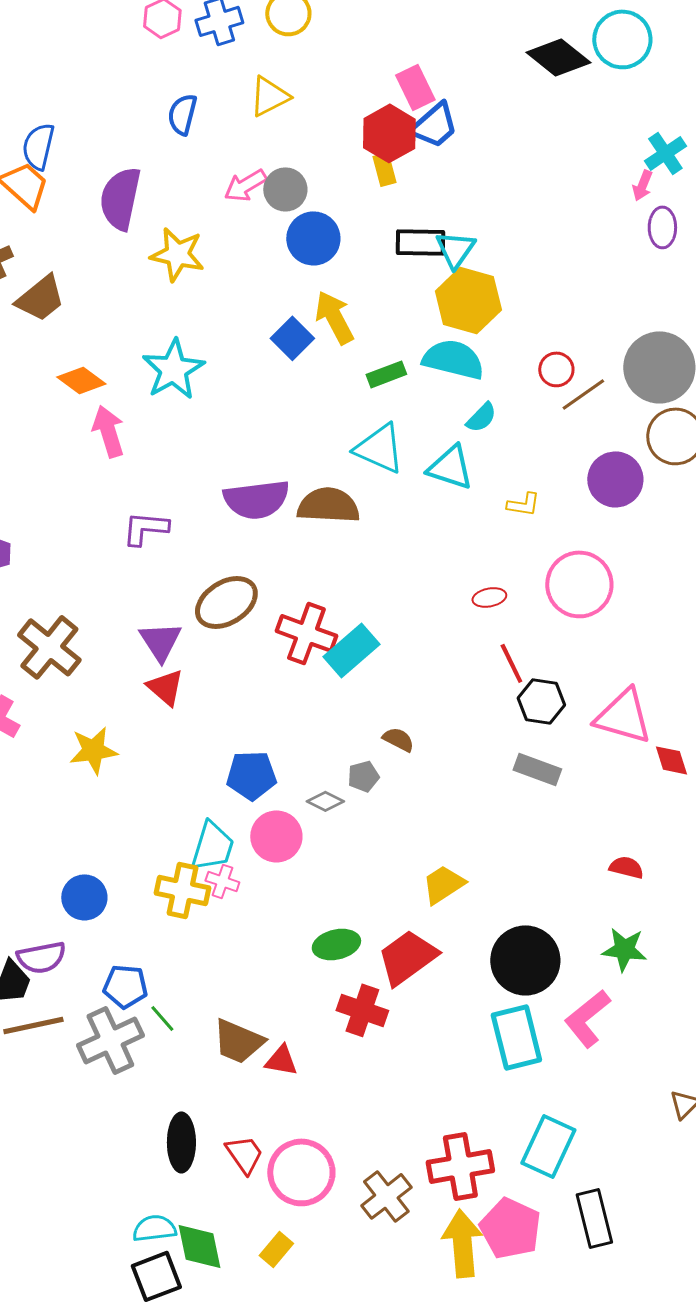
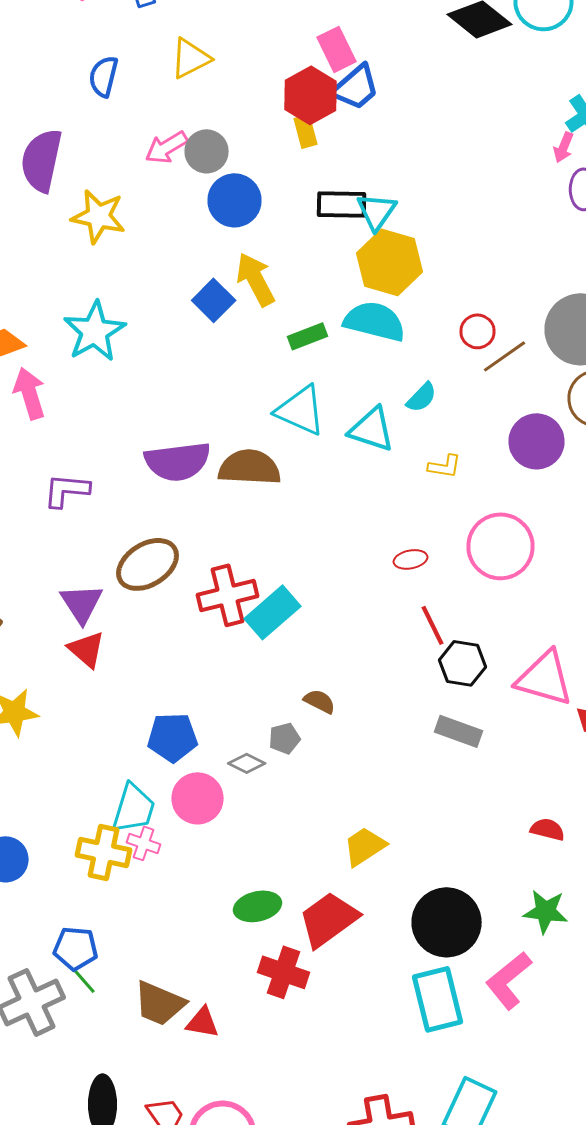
cyan semicircle: (481, 417) -> (422, 397), moved
red cross: (306, 633) -> (228, 595), turned -34
blue pentagon: (125, 986) -> (76, 948), moved

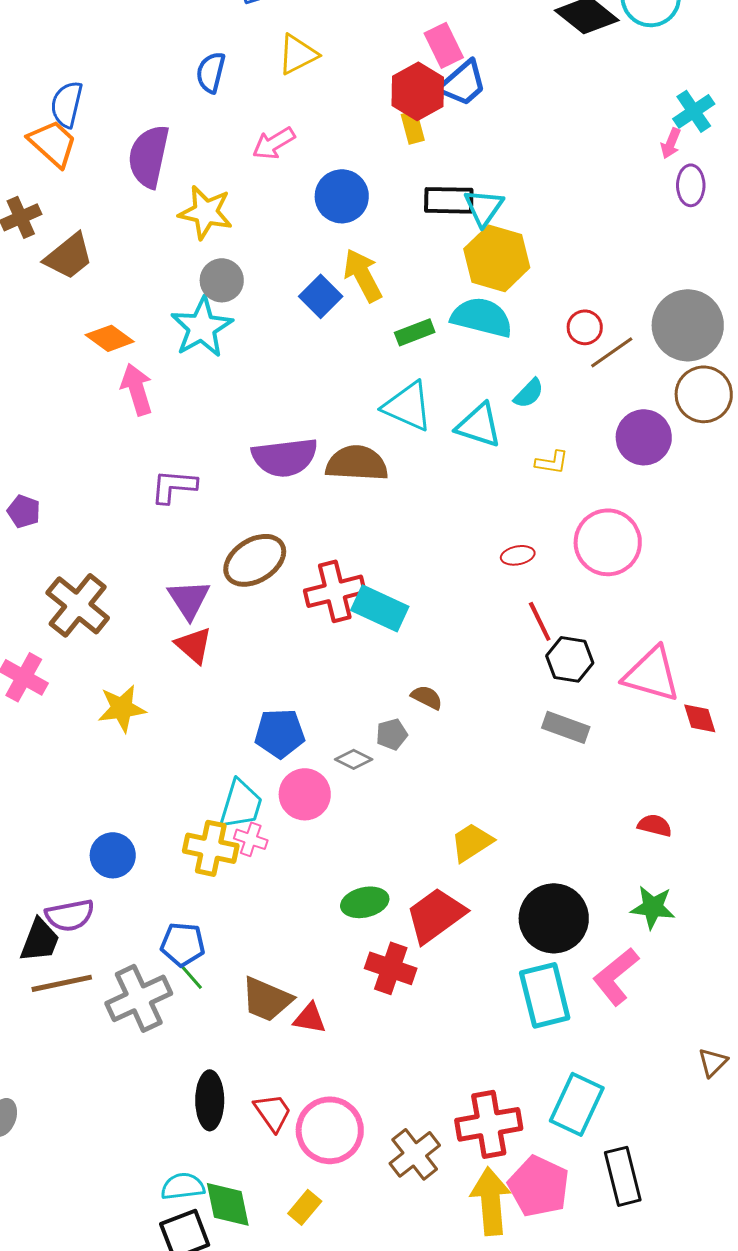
gray circle: (206, 151) -> (222, 280), moved
cyan rectangle: (272, 612) -> (380, 608), turned 66

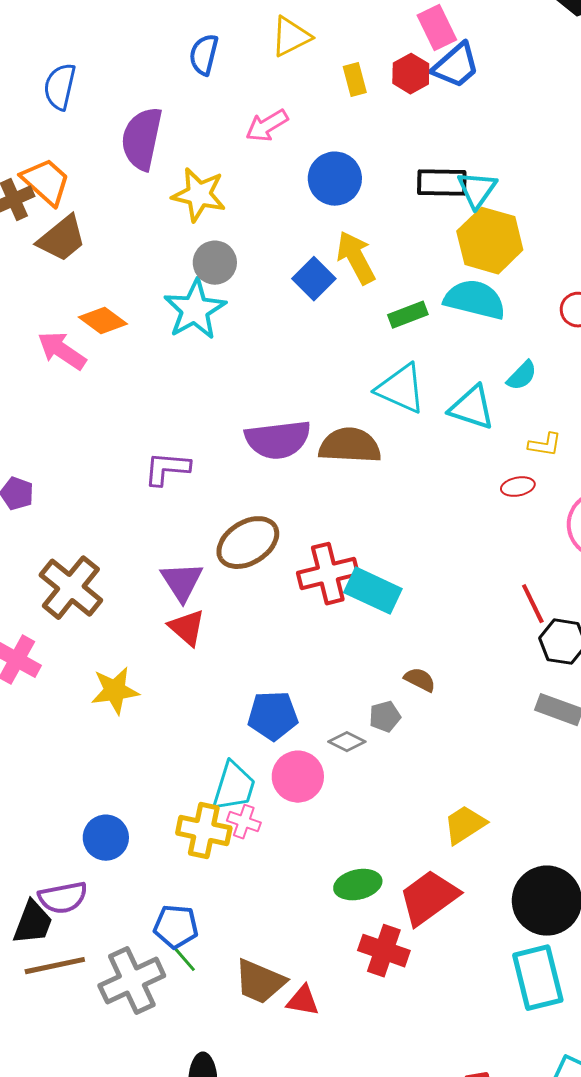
red hexagon: (418, 91) -> (411, 74), size x0.7
yellow rectangle: (413, 127) -> (355, 80), moved
orange trapezoid: (53, 143) -> (46, 182), moved
pink arrow: (137, 389) -> (62, 351), moved, turned -39
red ellipse: (518, 555) -> (518, 487), moved

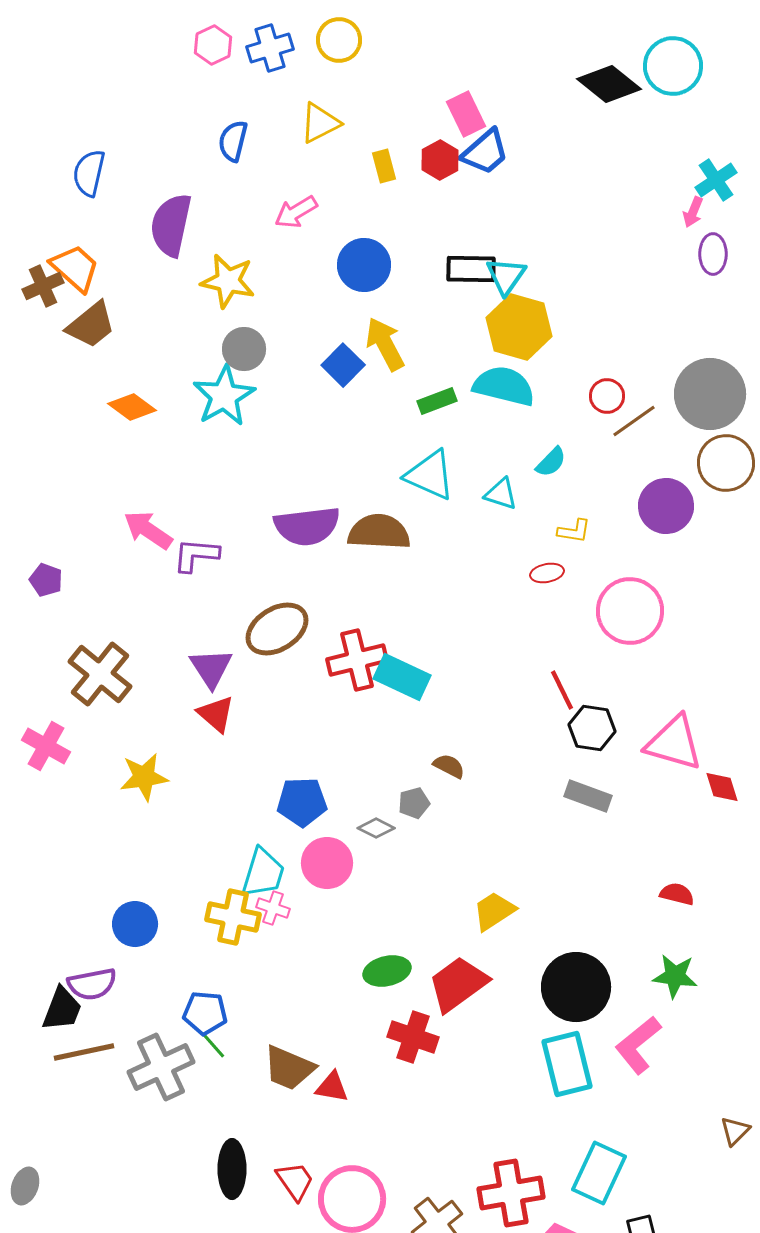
pink arrow: (62, 351) -> (148, 530), moved
cyan triangle: (472, 408) -> (501, 494), size x0.7

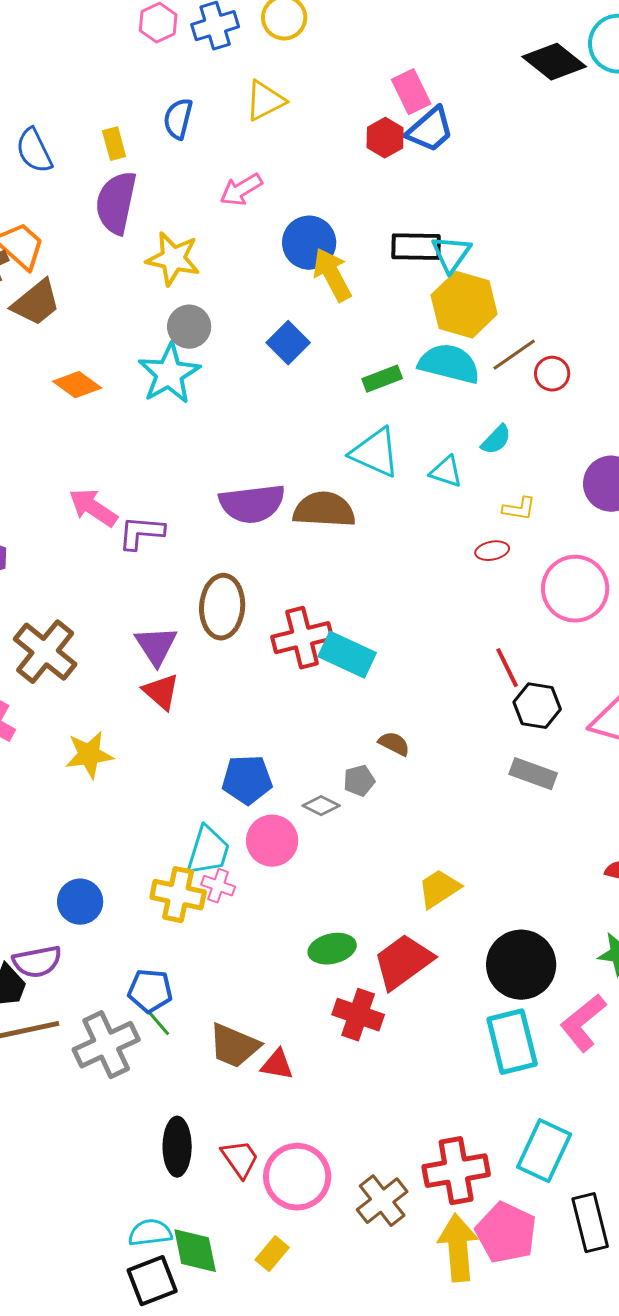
yellow rectangle: (384, 166) -> (114, 144), moved
blue semicircle: (89, 173) -> (34, 151), turned -39
yellow arrow: (385, 344) -> (332, 275), moved
brown line: (634, 421) -> (514, 355), moved
brown ellipse: (277, 629) -> (222, 607), turned -54

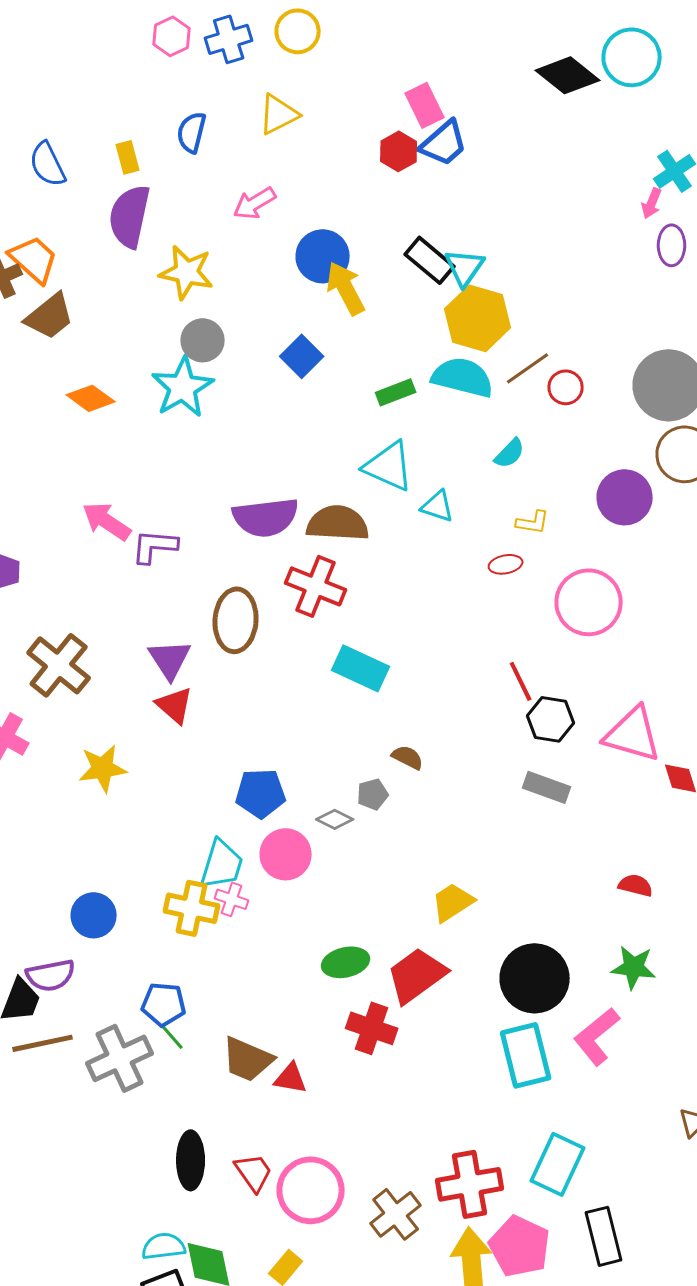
black rectangle: (416, 247) -> (430, 260), turned 39
cyan triangle: (446, 472) -> (438, 506), moved
red cross: (302, 638) -> (316, 586), moved, turned 36

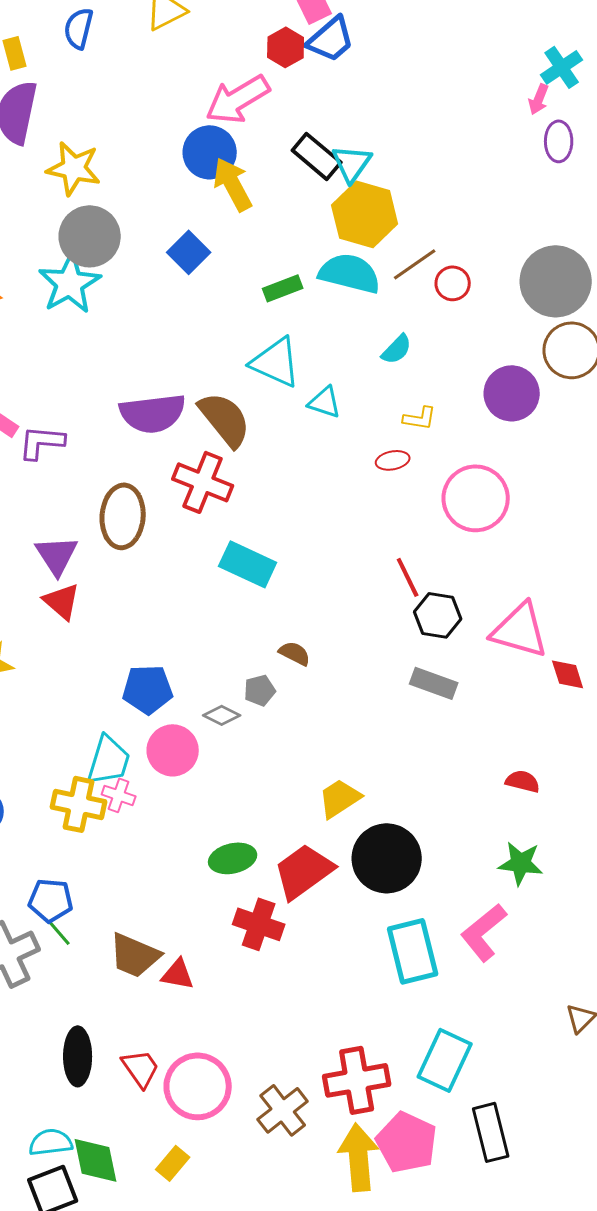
pink arrow: (255, 203) -> (238, 99), moved, size x1.5
gray circle: (203, 340) -> (90, 236), size x1.4
brown semicircle: (338, 523) -> (225, 419), turned 48
black circle: (535, 978) -> (387, 858), moved

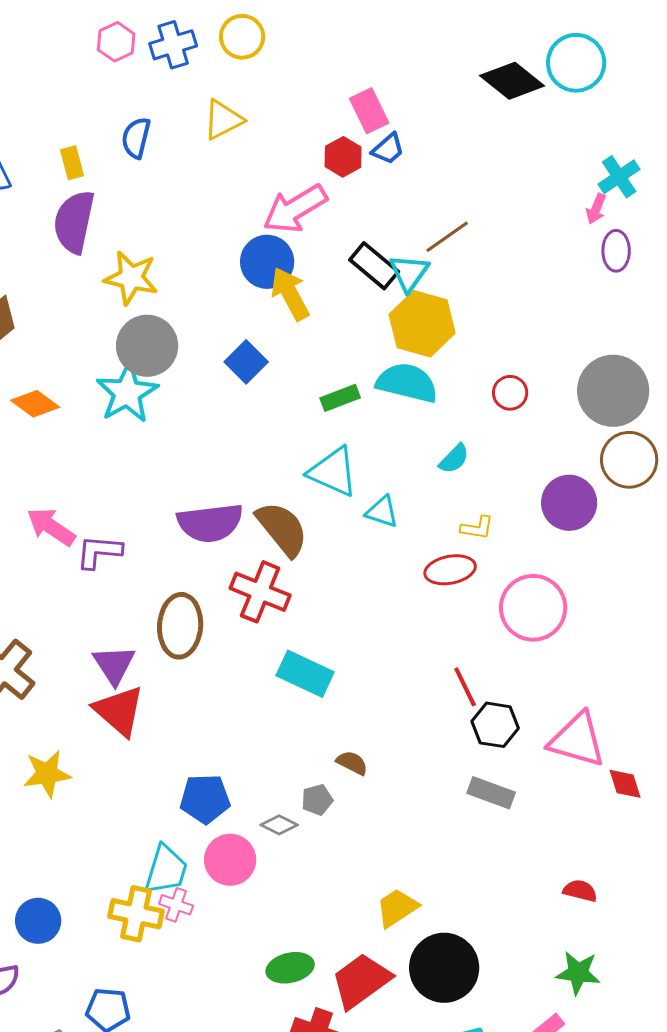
blue trapezoid: (331, 39) -> (388, 149), size x0.7
brown line: (415, 264) -> (447, 237), moved
red ellipse: (393, 460) -> (450, 570), size x1.5
red triangle: (62, 601) -> (119, 711), size x1.4

